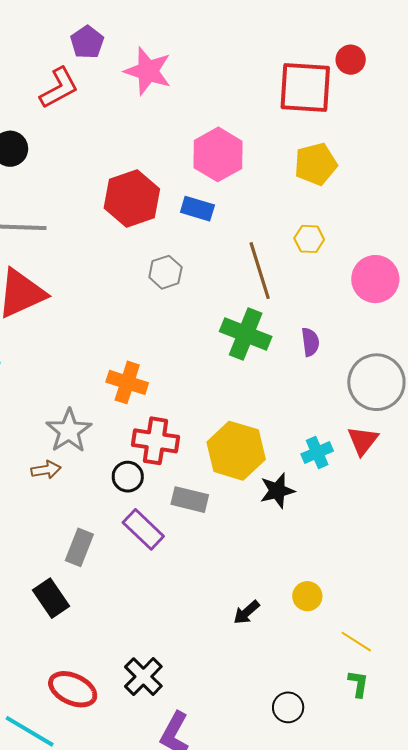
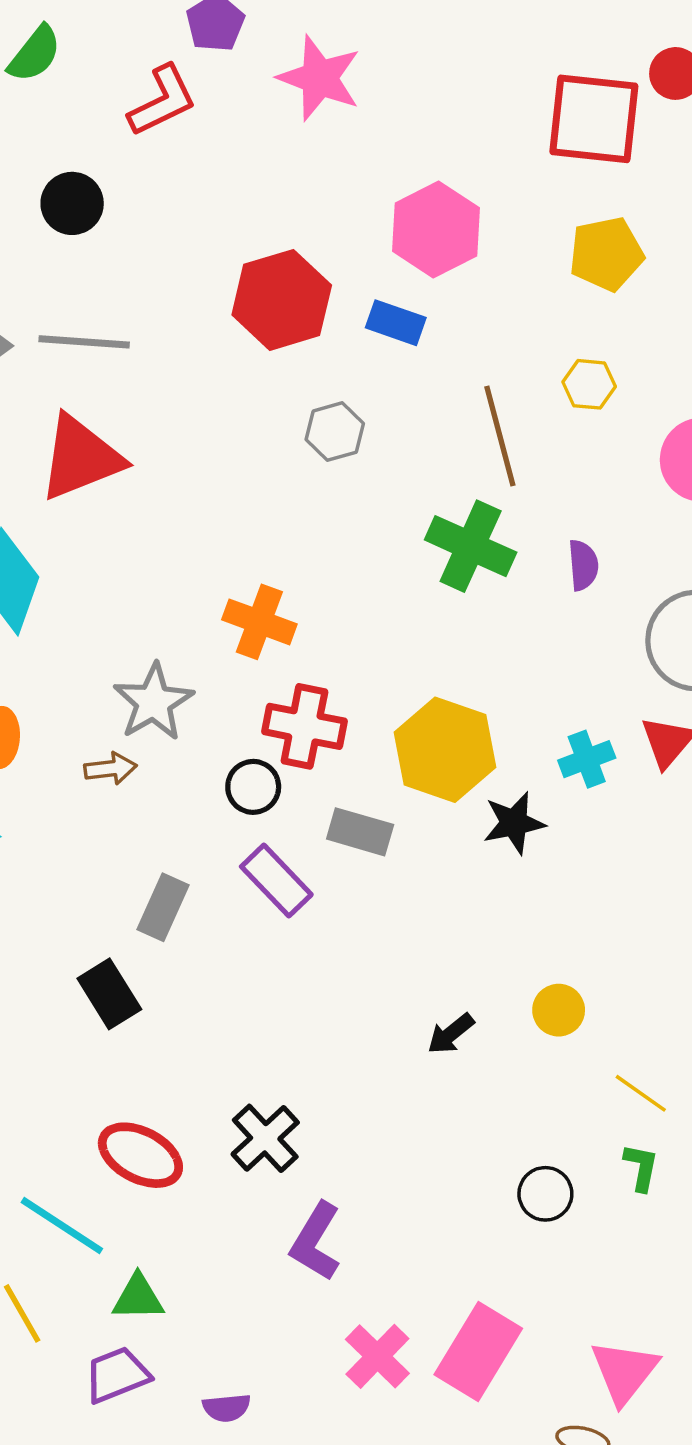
black circle: (288, 707) -> (545, 1194), moved

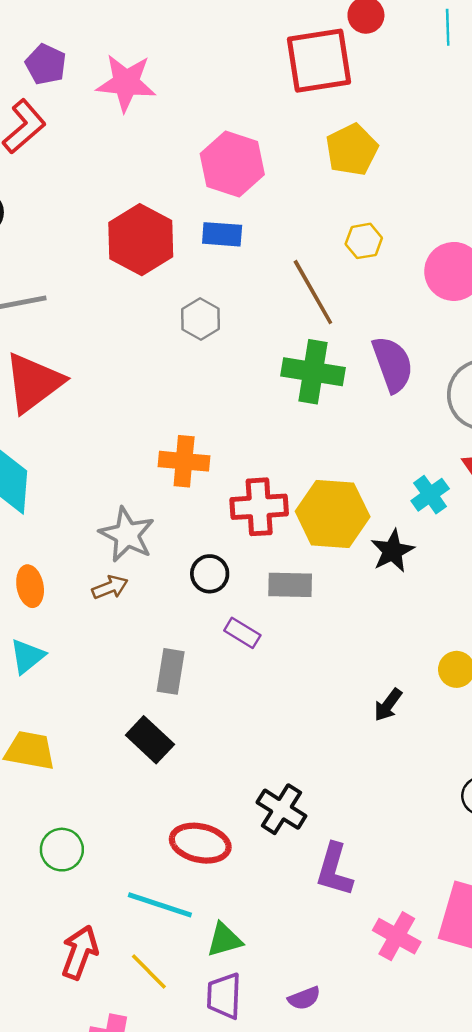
purple semicircle: (583, 565) -> (393, 364), size x1.6
red cross: (304, 726) -> (259, 507), moved
purple rectangle: (276, 881) -> (242, 633), size x0.7
purple trapezoid: (117, 1375) -> (224, 996), turned -51

